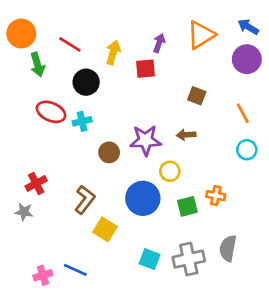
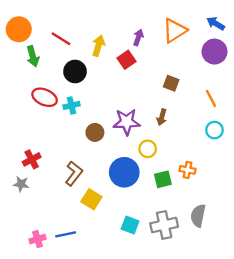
red square: (146, 69) -> (127, 60), turned -30
brown arrow: (186, 135) -> (162, 117), turned -70
blue line: (75, 270) -> (66, 234), turned -36

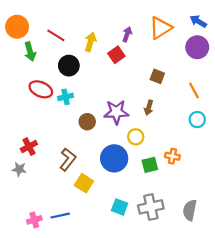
gray semicircle: (198, 216) -> (190, 210), moved

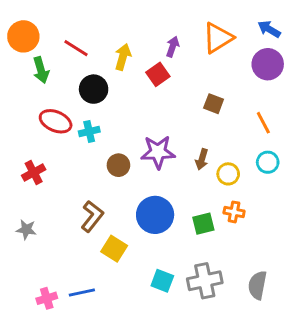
brown arrow: (149, 108) -> (202, 159), moved
yellow circle: (136, 137) -> (228, 174), moved
red cross: (29, 147) -> (34, 172), moved

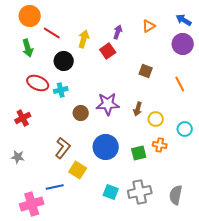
orange circle: (23, 36) -> (30, 16), moved
orange triangle: (218, 38) -> (149, 26), size x0.6
cyan circle: (268, 162) -> (185, 129), moved
blue line: (82, 292) -> (55, 187), moved
pink cross: (47, 298) -> (32, 204), size x1.6

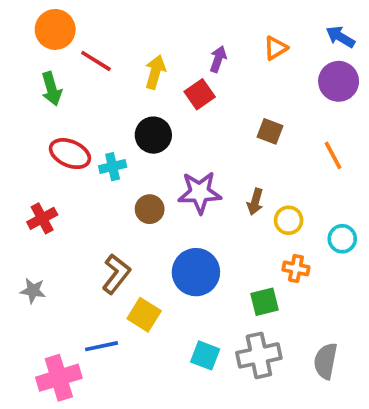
black circle: (64, 61) -> (153, 135), moved
green square: (139, 153) -> (264, 302), moved

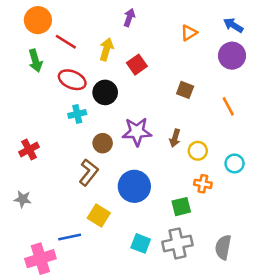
purple arrow: (218, 59) -> (129, 18), moved
red ellipse: (70, 154) -> (72, 80), moved
brown L-shape: (116, 274) -> (89, 172), moved

